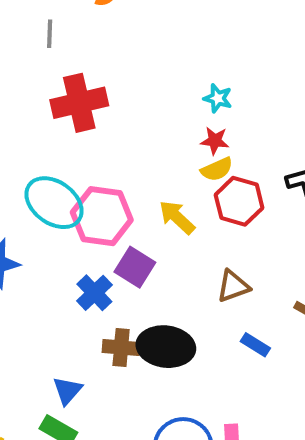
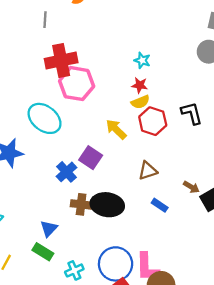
pink hexagon: (102, 216) -> (77, 84), moved

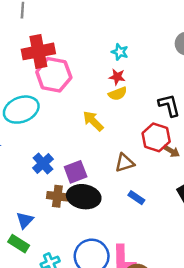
cyan ellipse: (45, 118) -> (21, 110), turned -60
red hexagon: (153, 121) -> (156, 137), moved
purple square: (91, 158) -> (76, 172), moved, turned 35
brown arrow: (191, 187) -> (171, 151), moved

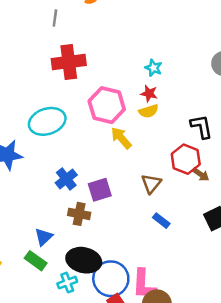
pink hexagon: (54, 75) -> (107, 105), moved
brown triangle: (125, 163) -> (151, 184), turned -36
black ellipse: (84, 197) -> (84, 260), moved

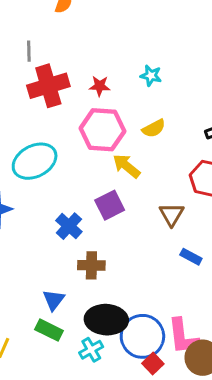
gray line: (55, 18) -> (29, 51), moved
red star: (149, 94) -> (100, 86), moved
purple square: (100, 190) -> (110, 205), moved

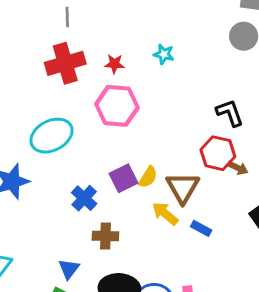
gray line: (29, 51) -> (67, 17), moved
yellow semicircle: (154, 128) -> (148, 177), moved, turned -30
yellow arrow: (126, 166) -> (165, 213), moved
brown triangle: (172, 214) -> (183, 188), size x1.4

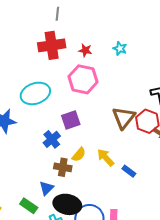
yellow semicircle: (148, 177) -> (79, 155), moved
purple square: (123, 178) -> (71, 120), moved
brown triangle: (183, 188) -> (124, 118), moved
blue triangle: (69, 269) -> (46, 188), moved

